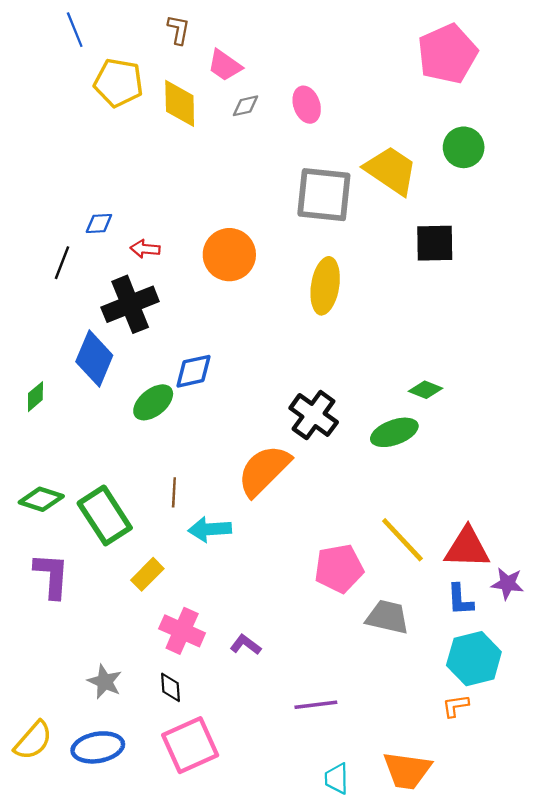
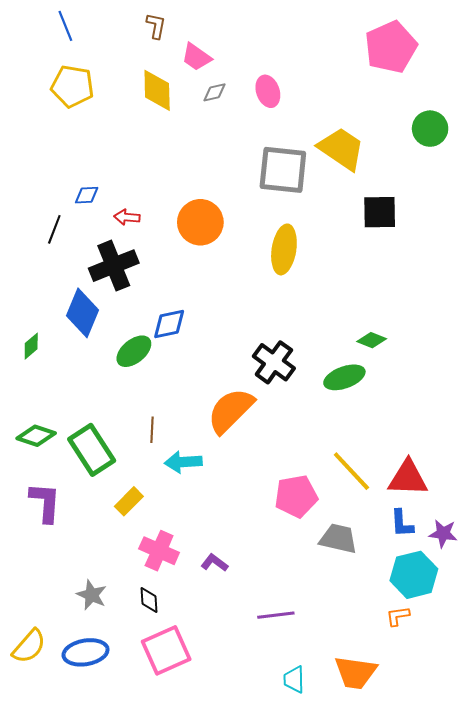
yellow pentagon: (119, 83) -> (72, 86), moved
green circle: (464, 147) -> (430, 129), moved
purple star: (507, 584) -> (443, 534), moved

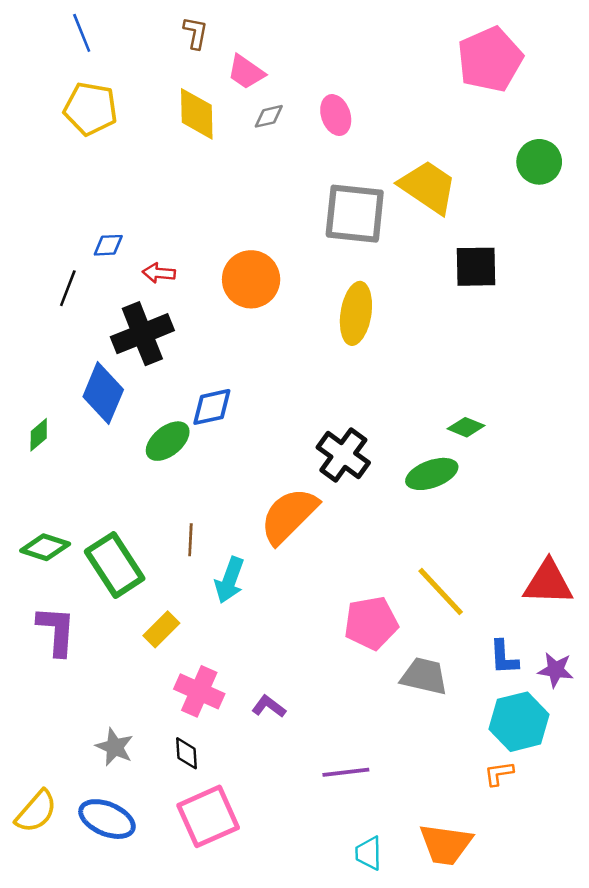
cyan arrow: (183, 462) -> (230, 580), turned -66
red triangle: (408, 478) -> (548, 583), moved
blue ellipse: (86, 652) -> (107, 819), turned 33

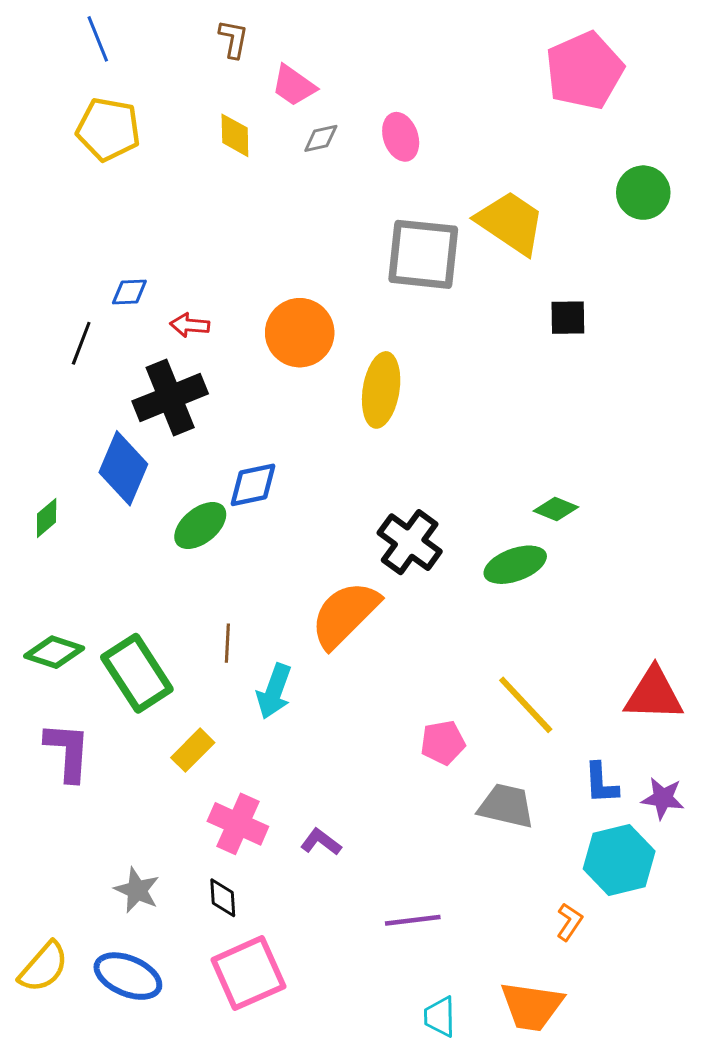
yellow diamond: (197, 114) -> (235, 135), size x0.7
black square: (476, 267) -> (568, 318), size x0.7
yellow ellipse: (356, 313) -> (381, 390), moved
pink pentagon: (371, 623) -> (443, 743), size x0.7
orange L-shape: (499, 774) -> (569, 922), moved, turned 132

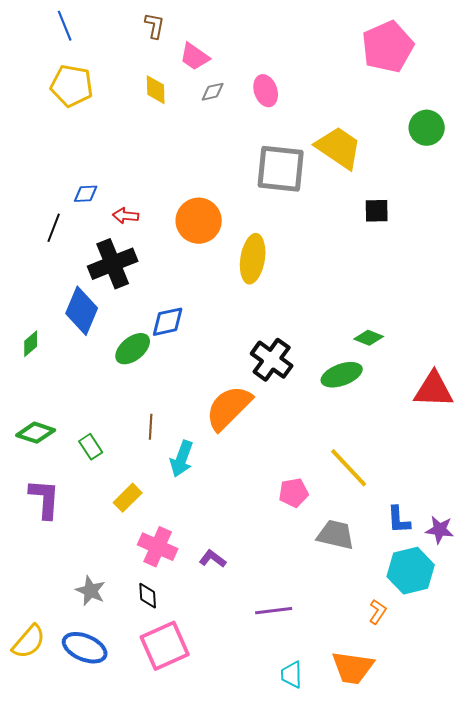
green rectangle: (137, 673) -> (91, 447), size x0.5
red triangle: (654, 694) -> (434, 390), moved

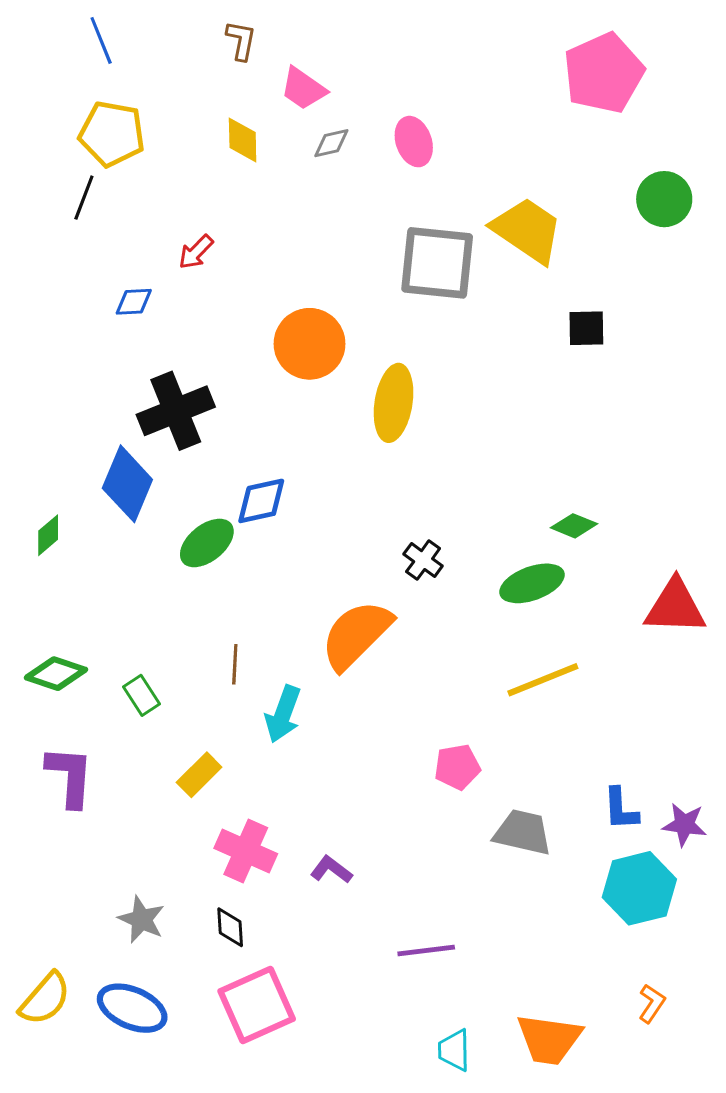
red arrow: (126, 216) -> (196, 252), moved, turned -50
black line: (54, 228) -> (84, 198), moved
black cross: (272, 360) -> (423, 560), size x0.6
yellow line: (349, 468) -> (543, 680), moved, turned -69
orange L-shape: (378, 612) -> (652, 1003), moved

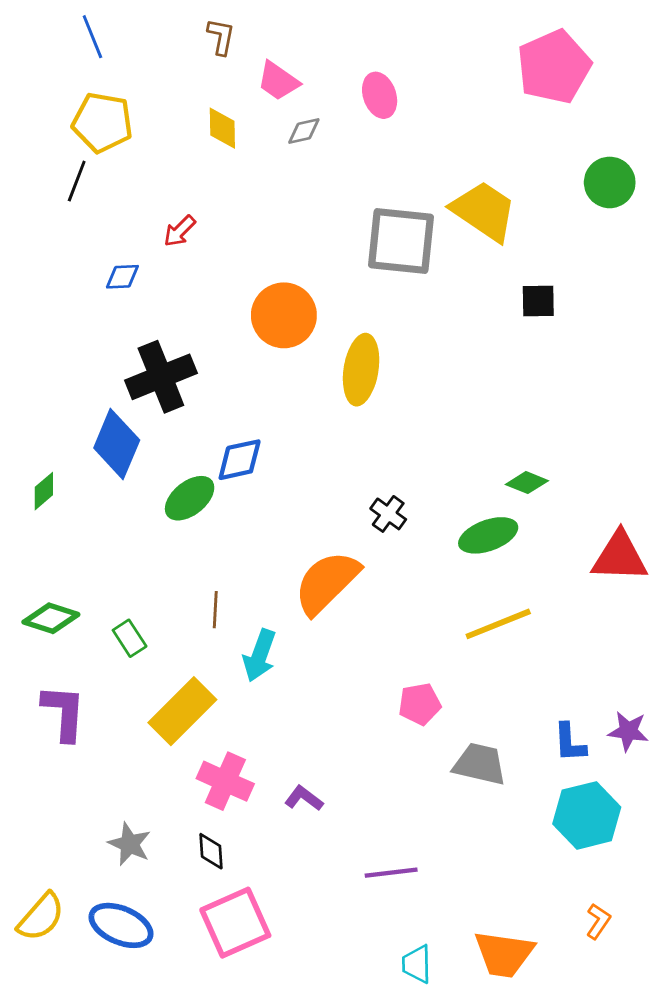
pink ellipse: (414, 142) -> (380, 95), moved
yellow rectangle: (199, 775) -> (182, 711), size x1.6
purple star: (684, 825) -> (628, 731), moved

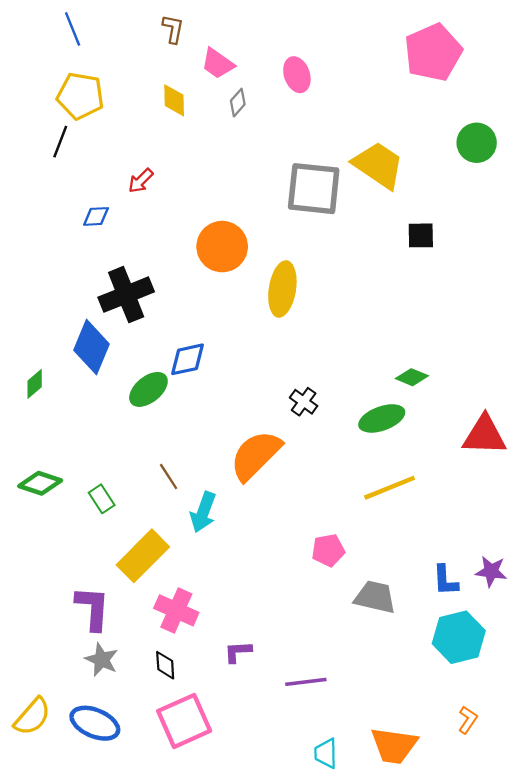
gray diamond: (304, 131) -> (238, 103), turned -36
brown line: (215, 610) -> (169, 477), turned -36
purple L-shape: (64, 713) -> (93, 608), moved
purple L-shape: (304, 798) -> (238, 652), moved, turned -40

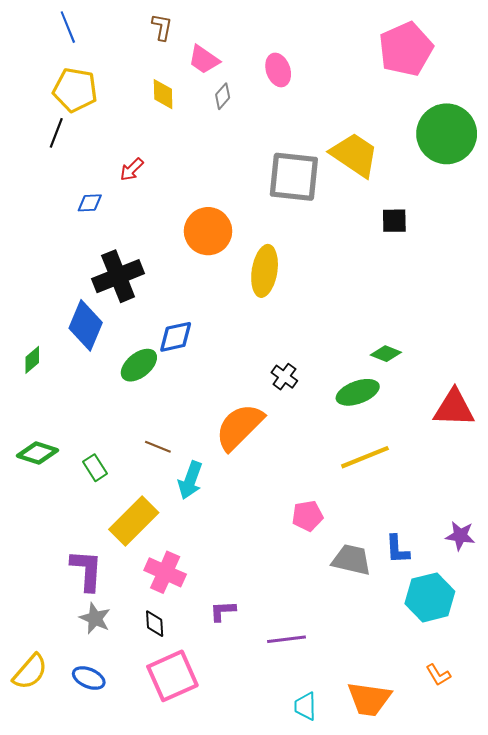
green circle: (477, 143) -> (447, 134), size x1.6
brown line: (169, 477) -> (158, 447), turned -35
blue L-shape: (445, 580) -> (397, 549), moved
orange L-shape: (468, 720) -> (438, 675), turned 115
blue ellipse: (95, 723) -> (89, 678), size x0.7

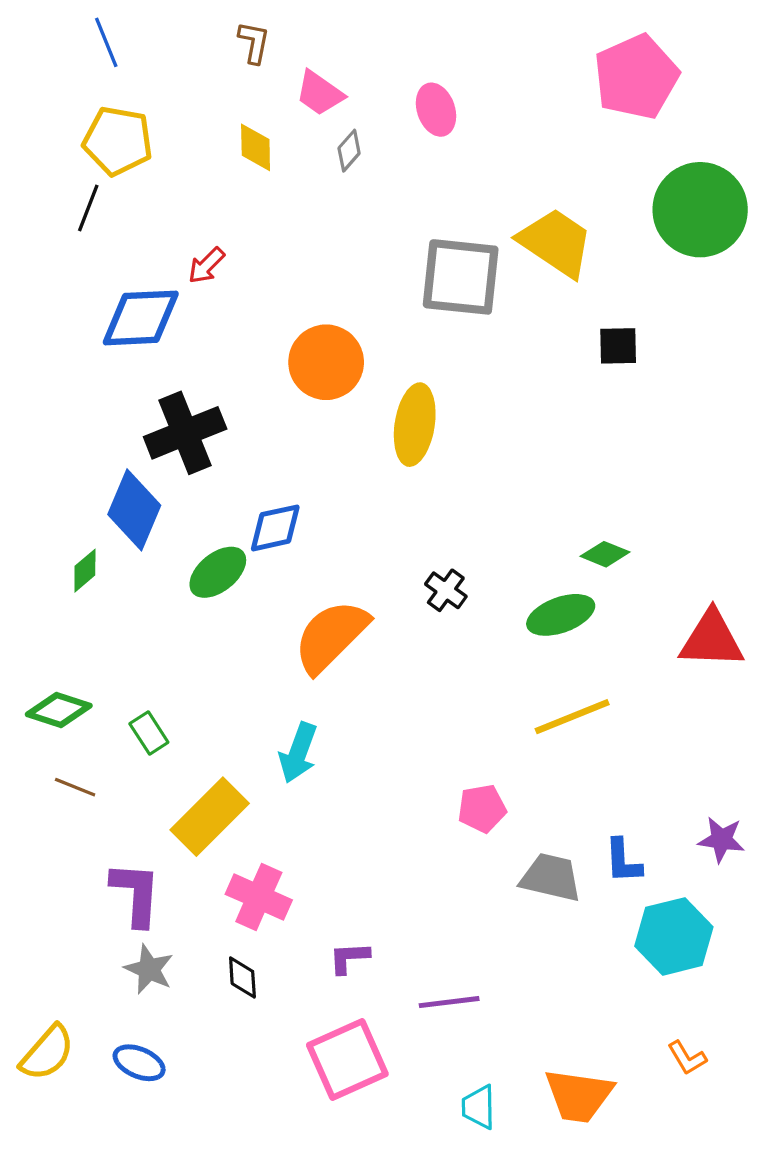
blue diamond: (90, 203) -> (141, 318), size x2.0
green diamond: (32, 360) -> (85, 571), moved
orange semicircle: (239, 427) -> (331, 636), moved
brown line: (158, 447) -> (75, 787), moved
pink square: (172, 676) -> (347, 1059), moved

